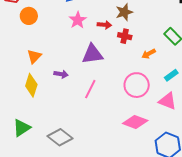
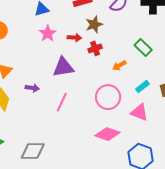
red cross: (125, 36) -> (95, 48), turned -32
gray diamond: (60, 137) -> (33, 151), turned -35

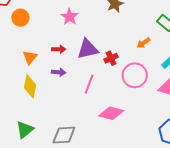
red arrow: (74, 38) -> (59, 49), moved
red cross: (95, 48) -> (111, 58), moved
pink diamond: (107, 134) -> (111, 113), moved

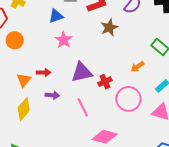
red arrow: (59, 49) -> (44, 72), moved
pink line: (89, 84) -> (83, 107), turned -48
yellow diamond: (30, 86) -> (24, 109), turned 30

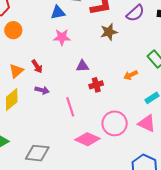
pink star: (64, 40) -> (62, 37), turned 30
red arrow: (44, 72) -> (37, 66), turned 48
purple triangle: (82, 72) -> (82, 66), moved, size x0.6
pink circle: (128, 99) -> (115, 123), moved

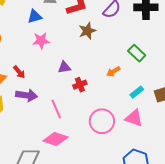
purple arrow: (42, 90) -> (27, 95), size x1.5
pink diamond: (87, 139) -> (55, 139), moved

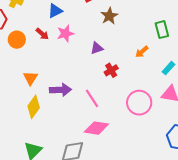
green rectangle: (137, 53) -> (162, 30), turned 42
purple triangle: (64, 67) -> (97, 48), moved
red arrow: (19, 72) -> (42, 34), moved

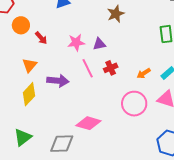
red arrow: (42, 34) -> (41, 38), moved
pink star: (65, 34) -> (76, 42), moved
orange arrow: (142, 52) -> (144, 73), moved
pink line: (92, 98) -> (88, 68), moved

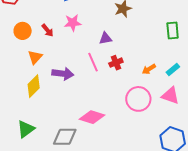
orange circle: (21, 25) -> (23, 31), moved
pink star: (76, 42) -> (73, 23), moved

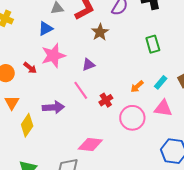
pink star: (73, 23) -> (53, 56), size x1.4
orange triangle: (35, 57) -> (12, 103), moved
red cross: (116, 63) -> (106, 100), moved

